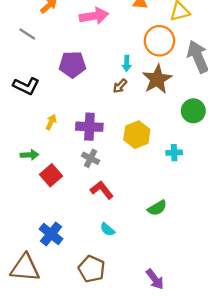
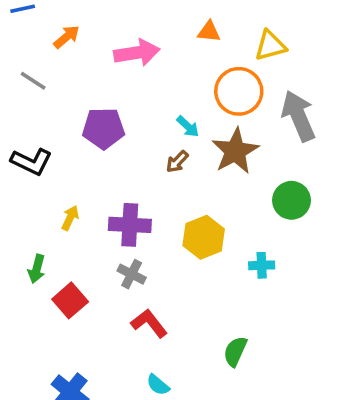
cyan arrow: (127, 63) -> (188, 126), turned -49
green arrow: (30, 155) -> (37, 269), turned 108
green semicircle: (157, 208) -> (235, 351), turned 144

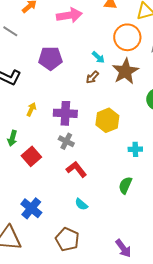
cyan cross: (262, 265) -> (135, 149), moved

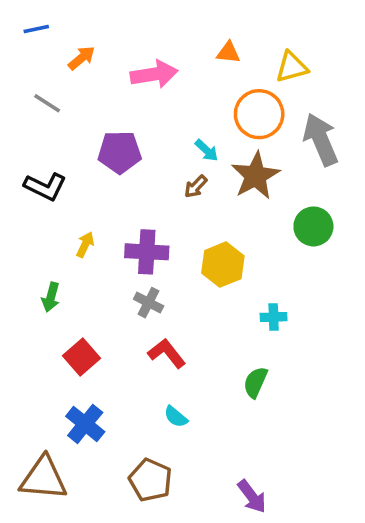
red square: (31, 156) -> (82, 357), moved

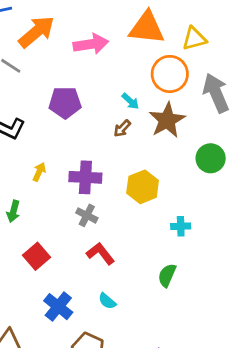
orange triangle: (228, 53) -> (147, 28), size x2.0
orange arrow: (82, 58) -> (36, 32), size x1.8
blue cross: (85, 424) -> (58, 307), moved

